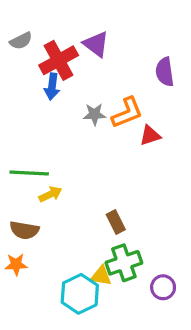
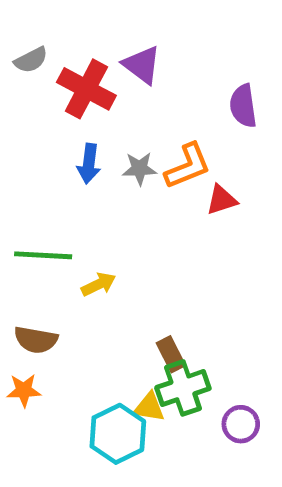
red cross: (59, 60) -> (86, 89), turned -33
blue arrow: (52, 86) -> (89, 164), moved
yellow arrow: (50, 194) -> (99, 284), moved
brown rectangle: (116, 222) -> (171, 354), moved

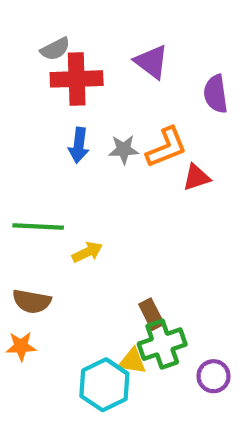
gray semicircle: (31, 60) -> (55, 49), moved
purple triangle: (142, 65) -> (151, 62), moved
red cross: (86, 89) -> (77, 79), turned -30

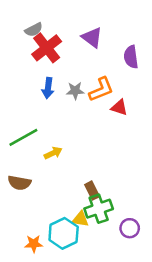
red cross: (77, 79) -> (47, 48), turned -36
red triangle: (196, 177) -> (119, 108), turned 36
green line: (38, 227) -> (23, 137), turned -32
orange star: (21, 346) -> (34, 244), moved

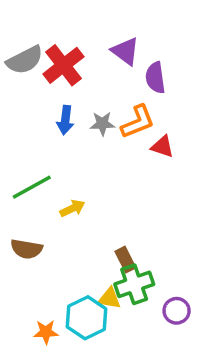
gray semicircle: (34, 30) -> (25, 60), moved, size x1.5
purple semicircle: (131, 57) -> (155, 78), moved

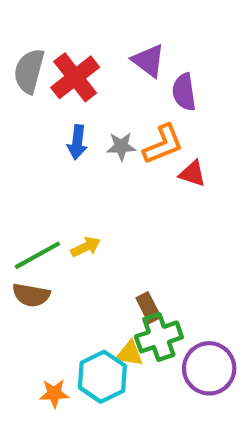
gray semicircle: (25, 60) -> (29, 71), turned 132
green line: (32, 187) -> (37, 255), moved
purple circle: (177, 311) -> (209, 368), size x1.6

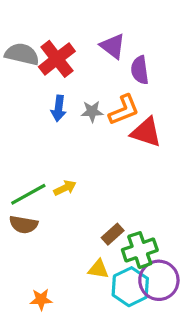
gray semicircle: (29, 71) -> (22, 54), turned 88
red triangle: (192, 174) -> (146, 132), size x1.5
brown rectangle: (148, 308) -> (113, 234), turned 75
green cross: (159, 337) -> (140, 250), moved
cyan hexagon: (102, 377) -> (130, 287), moved

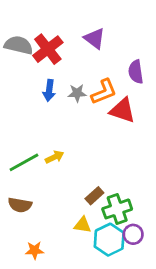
purple semicircle: (140, 70) -> (136, 72), moved
brown semicircle: (24, 225) -> (20, 205), moved
purple circle: (159, 280) -> (133, 234), size x0.6

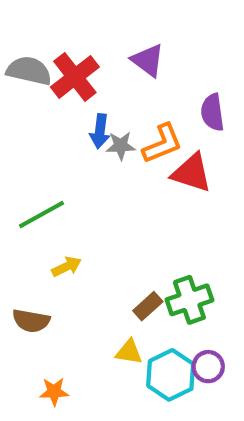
blue arrow: (49, 90) -> (100, 131), moved
yellow arrow: (55, 157) -> (67, 267), moved
green line: (24, 162) -> (42, 214), moved
green cross: (117, 209) -> (189, 300), moved

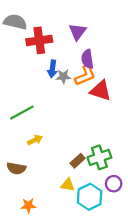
purple triangle: (148, 60) -> (78, 32), turned 30
gray semicircle: (29, 71) -> (15, 22), moved
red cross: (75, 77) -> (39, 40), turned 30
purple semicircle: (212, 112) -> (87, 59), moved
purple circle: (208, 367) -> (114, 184), moved

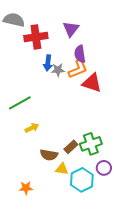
brown semicircle: (16, 168) -> (49, 155), moved

